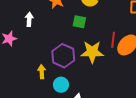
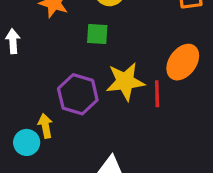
red line: (113, 40) -> (157, 94), moved
cyan circle: (61, 85) -> (27, 142), moved

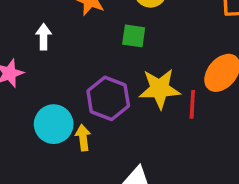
yellow arrow: (45, 126) -> (83, 138), moved
cyan circle: (27, 142) -> (54, 124), moved, size x1.4

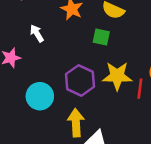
white arrow: (44, 37) -> (37, 33), turned -36
yellow arrow: (83, 138) -> (76, 123), moved, size x1.5

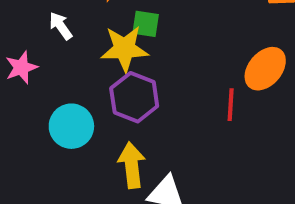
green square: (101, 37) -> (146, 24), moved
yellow star: (117, 76) -> (124, 49), moved

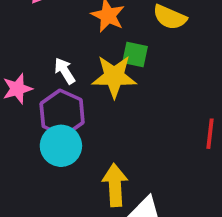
white arrow: (61, 26) -> (65, 71), moved
purple hexagon: (134, 97) -> (62, 113), moved

